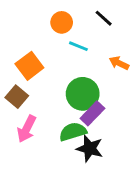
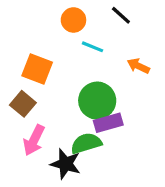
orange square: (29, 66) -> (37, 69), turned -32
purple rectangle: (92, 113) -> (108, 123), turned 30
black star: (90, 148) -> (66, 164), moved

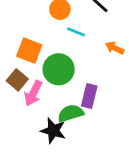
green circle: (97, 101) -> (59, 69), moved
purple rectangle: (108, 123) -> (89, 96), turned -60
pink arrow: (34, 140) -> (33, 93), moved

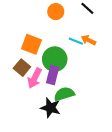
cyan line: (76, 32) -> (76, 41), moved
orange arrow: (115, 48) -> (89, 40), moved
purple rectangle: (89, 96) -> (53, 75), moved

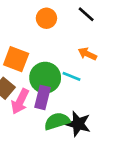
cyan line: (76, 41) -> (72, 76), moved
black star: (50, 108) -> (78, 124), moved

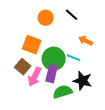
black line: (86, 14) -> (72, 15), moved
orange circle: (46, 18) -> (46, 18), moved
black star: (78, 124) -> (83, 81), moved

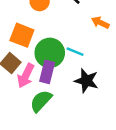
orange arrow: (86, 41) -> (100, 23), moved
green semicircle: (63, 92) -> (41, 101), moved, turned -30

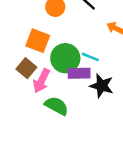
purple rectangle: (47, 72) -> (79, 73), moved, turned 75
green semicircle: (41, 101) -> (57, 106), turned 75

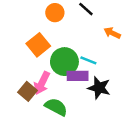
orange square: (38, 41) -> (38, 45), turned 30
brown square: (26, 68) -> (27, 91), moved

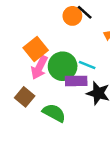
orange circle: (55, 13) -> (72, 16), moved
pink arrow: (42, 83) -> (39, 67), moved

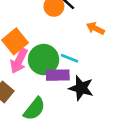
green semicircle: (54, 113) -> (34, 109), turned 100

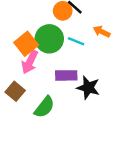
cyan line: (69, 58) -> (76, 41), moved
green circle: (44, 59) -> (49, 39), moved

